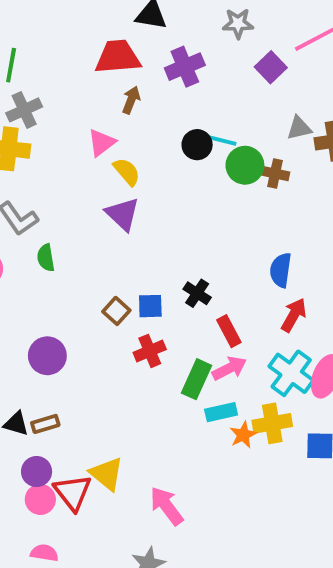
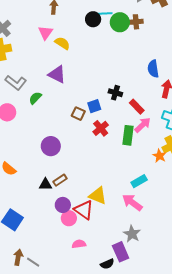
purple triangle: (123, 214) -> (57, 74), moved
green semicircle: (46, 258) -> (35, 98), turned 72
cyan rectangle: (221, 412) -> (139, 181), moved

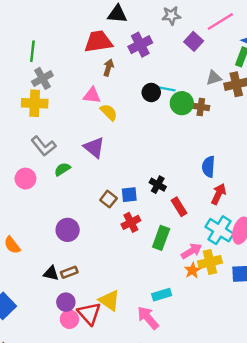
pink triangle: (46, 33) -> (92, 95), turned 49
pink arrow: (143, 125) -> (191, 251), moved

